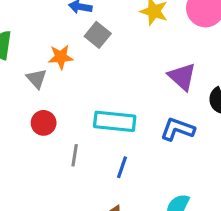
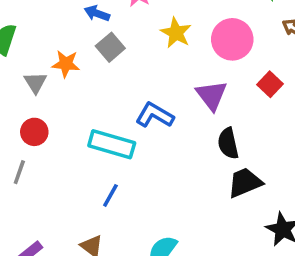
purple triangle: (182, 77) -> (212, 95), moved
blue L-shape: (178, 129) -> (155, 115), moved
gray line: (75, 155) -> (19, 172), moved

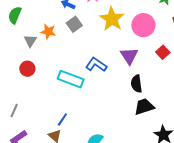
yellow star: (176, 33) -> (112, 19), size x1.4
gray line: (19, 172) -> (14, 111), moved
blue line: (110, 195) -> (62, 119), moved

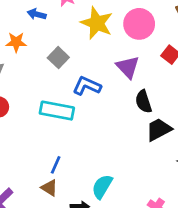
gray square: (74, 24) -> (58, 58), moved
orange star: (48, 32) -> (16, 42), moved

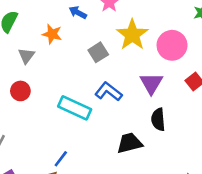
gray square: (58, 58) -> (98, 52), moved
black trapezoid: (159, 130) -> (130, 143), moved

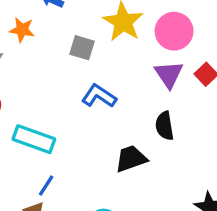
gray square: (98, 52) -> (82, 48), turned -36
purple triangle: (151, 83) -> (169, 74), moved
cyan rectangle: (75, 108) -> (34, 139), moved

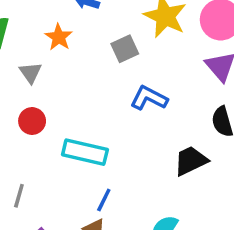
orange star: (22, 30) -> (59, 37), turned 30
gray square: (82, 48) -> (125, 49), turned -35

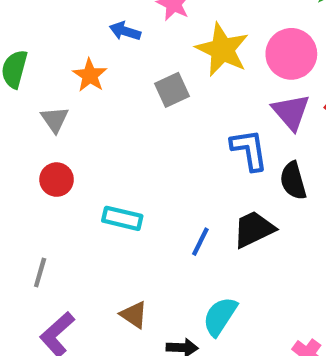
blue L-shape: (149, 98) -> (249, 150), moved, turned 54
cyan rectangle: (85, 152) -> (122, 218), size x0.7
blue line: (104, 200) -> (200, 242), moved

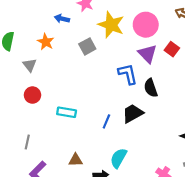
brown triangle: (134, 315) -> (76, 160), turned -32

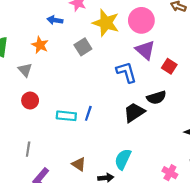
red square: (172, 49) -> (169, 66), moved
black semicircle: (151, 88) -> (156, 98), moved, turned -84
blue line: (106, 121) -> (88, 113), moved
brown triangle: (76, 160) -> (79, 164), turned 40

